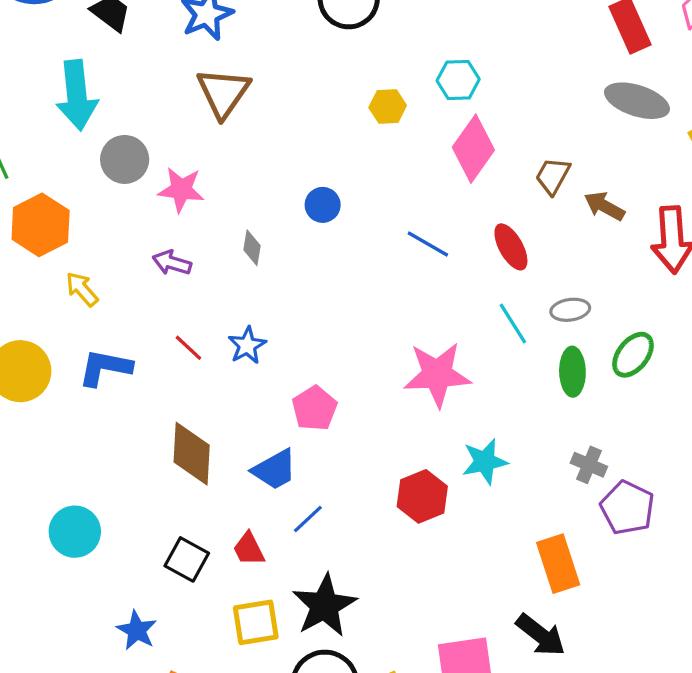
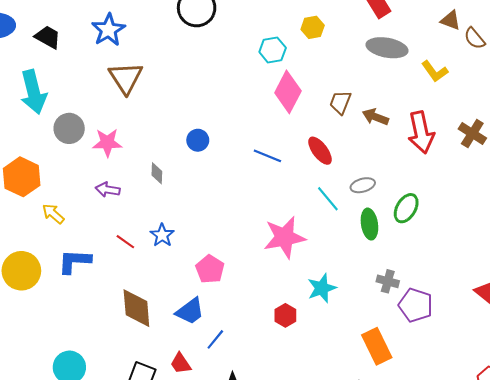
yellow hexagon: (388, 107) -> (313, 27), moved
red hexagon: (422, 496) -> (285, 315), size x0.7

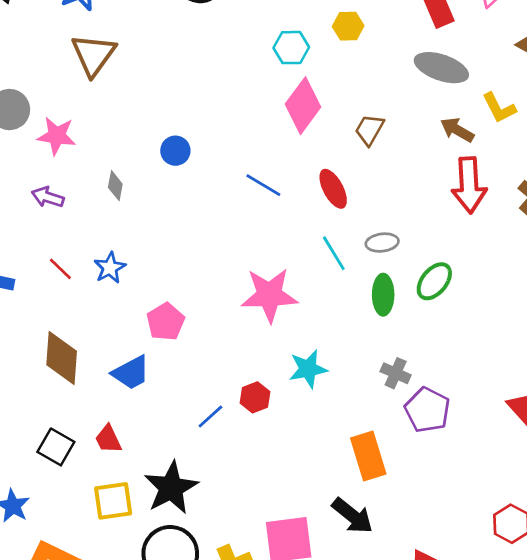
brown arrow: (375, 117) -> (457, 130), moved
blue line: (215, 339) -> (210, 416), moved

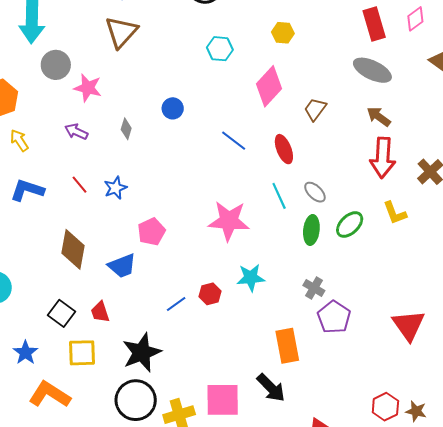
yellow hexagon: (348, 26) -> (283, 33), moved
cyan hexagon: (291, 48) -> (220, 49), moved
yellow L-shape: (499, 108) -> (395, 213), moved
gray ellipse: (382, 243) -> (315, 192), turned 45
yellow square: (113, 501) -> (82, 353), moved

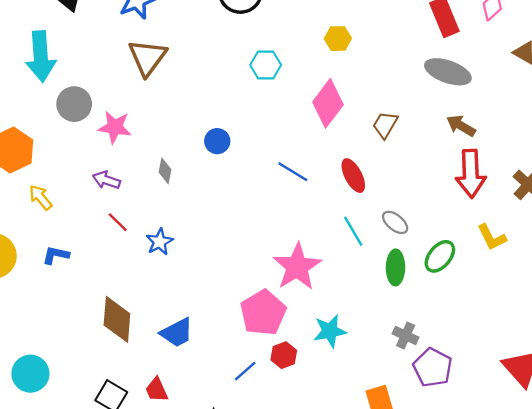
red line: (80, 185) -> (118, 222), moved
blue L-shape: (27, 190) -> (56, 255), size x0.7
pink star: (229, 221) -> (297, 267), turned -30
pink pentagon: (151, 232) -> (263, 313), moved, size x1.4

